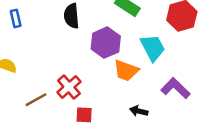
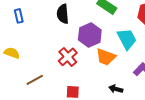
red cross: (69, 87) -> (68, 57), moved

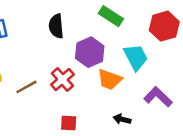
brown line: (35, 80) -> (26, 87), moved

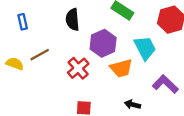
orange trapezoid: (110, 79) -> (121, 68), turned -35
brown line: (26, 87) -> (40, 55), moved

